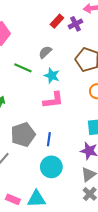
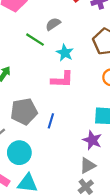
gray semicircle: (45, 52) -> (53, 24), moved
cyan circle: (51, 167) -> (19, 153), moved

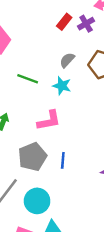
gray semicircle: (53, 24) -> (67, 60), moved
pink L-shape: (62, 80) -> (49, 120), moved

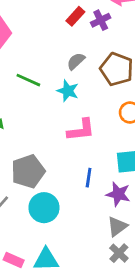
pink L-shape: (49, 120) -> (81, 130), moved
blue line: (63, 160) -> (89, 178), moved
cyan circle: (37, 201) -> (44, 208), moved

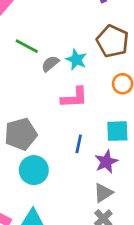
gray semicircle: (76, 61) -> (50, 64), moved
cyan star: (68, 91) -> (76, 60), moved
purple star: (118, 194) -> (106, 162), turned 30

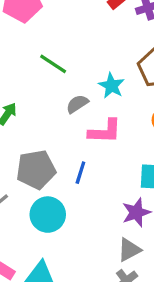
gray semicircle: (50, 64) -> (77, 104), moved
blue line: (79, 144) -> (80, 173), moved

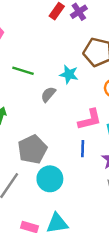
pink L-shape: (105, 131) -> (90, 119), moved
blue line: (80, 173) -> (83, 149), moved

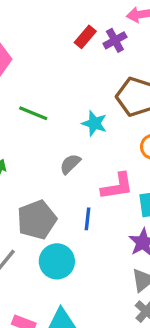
gray semicircle: (48, 94) -> (70, 164), moved
blue line: (83, 149) -> (88, 219), moved

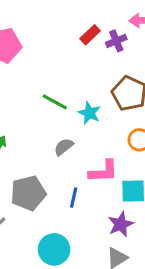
green line: (33, 113) -> (55, 102), moved
cyan circle: (57, 261) -> (54, 249), moved

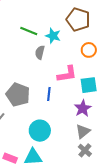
gray semicircle: (64, 147) -> (40, 52), moved, turned -32
gray pentagon: (28, 193) -> (18, 95), turned -30

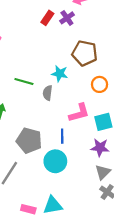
green line: (29, 31) -> (24, 81), moved
purple star: (83, 108) -> (100, 148), turned -30
cyan circle: (40, 131) -> (55, 161), moved

